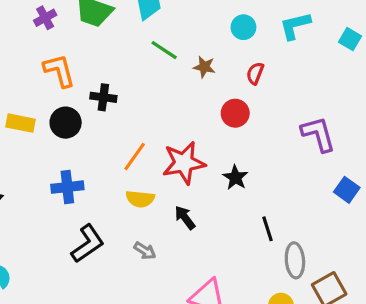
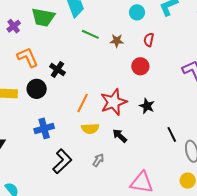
black cross: (103, 97) -> (57, 70), turned 35
gray arrow: (145, 251) -> (98, 160), turned -80

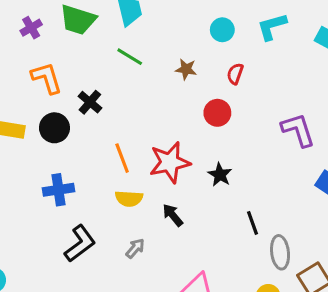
green line: (90, 34) -> (130, 57), moved
orange line: (83, 103) -> (122, 158), turned -54

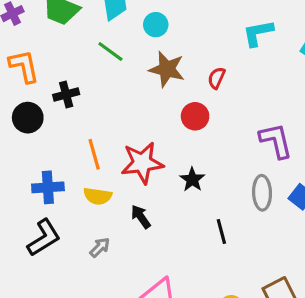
cyan circle: (222, 30) -> (156, 25), moved
brown star: (186, 69) -> (167, 69), size x1.6
black cross: (90, 102) -> (66, 94), turned 30
blue cross: (58, 190) -> (48, 187), moved
gray ellipse: (280, 252) -> (262, 193), moved

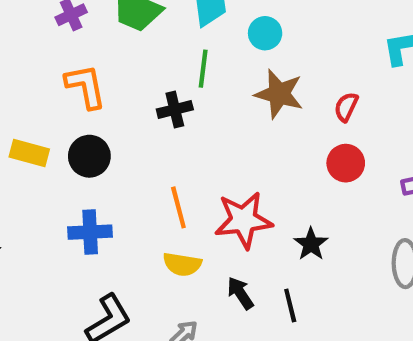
green line: (110, 52) -> (203, 69), turned 60
black cross: (66, 94) -> (175, 109), moved
red circle: (195, 116) -> (346, 163), moved
blue cross: (48, 187) -> (90, 232), moved
black line: (221, 231) -> (290, 306), moved

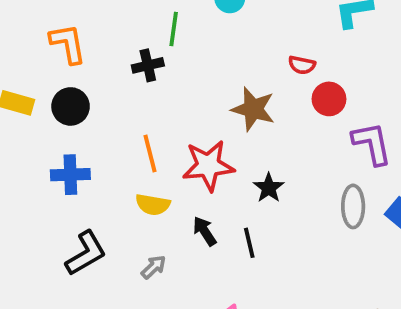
brown star: (279, 94) -> (253, 109), moved
red semicircle: (346, 107) -> (302, 65), turned -104
red circle: (346, 163) -> (329, 99), moved

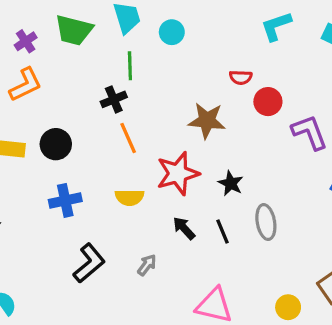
orange L-shape: (68, 44) -> (25, 85), moved, turned 84
orange line: (150, 153) -> (128, 138), moved
yellow semicircle: (153, 205) -> (129, 197), moved
gray ellipse: (353, 206) -> (266, 222), moved

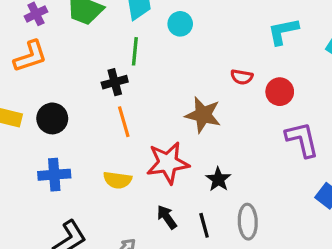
red circle: (268, 102) -> (280, 92), moved

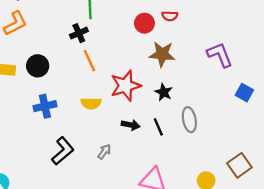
red circle: (280, 92) -> (144, 23), moved
brown star: (203, 115) -> (162, 54), moved
black arrow: (167, 217) -> (131, 125), turned 144

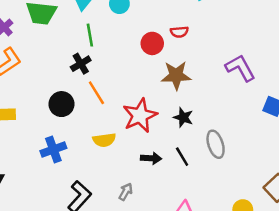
black circle: (38, 66) -> (62, 104), moved

